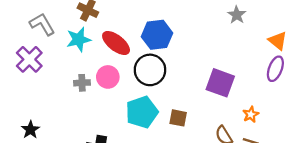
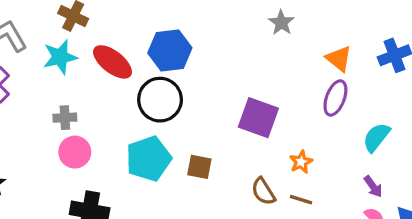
pink circle: (108, 77) -> (75, 152), moved

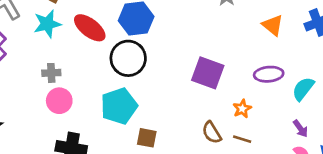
purple ellipse: (335, 98) -> (269, 74), moved, turned 64
brown square: (199, 167) -> (147, 138), moved

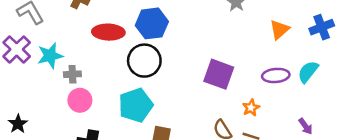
cyan star: (47, 24) -> (50, 56), moved
orange triangle: (273, 25) -> (280, 30), turned 40
red ellipse: (90, 28) -> (108, 32), turned -36
cyan semicircle: (303, 89) -> (308, 72), moved

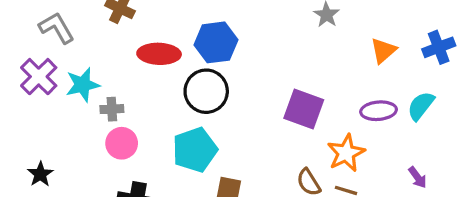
orange star: (251, 108) -> (346, 153), size x1.6

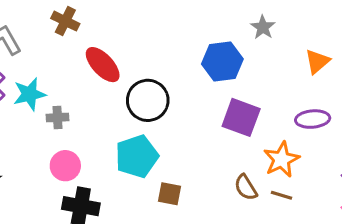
blue hexagon: (216, 42) -> (222, 61), moved
red ellipse: (159, 54) -> (103, 65), turned 45
pink circle: (122, 143) -> (65, 166), moved

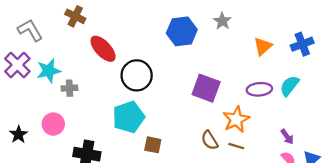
blue hexagon: (222, 61) -> (182, 31), moved
pink circle: (65, 166) -> (53, 124), moved

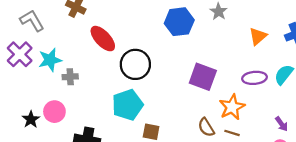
black star: (19, 134) -> (31, 119), moved

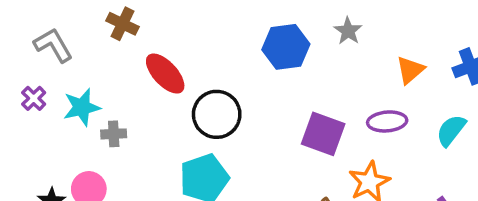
purple cross: (20, 54) -> (34, 98), size x0.6
purple ellipse: (255, 78) -> (387, 121), moved

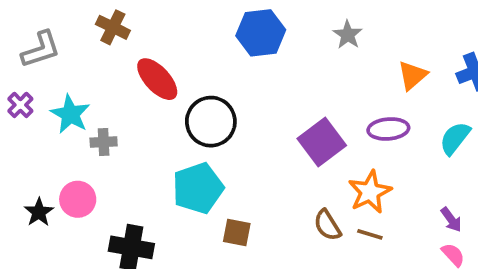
gray L-shape: (53, 45) -> (41, 49), turned 102
blue hexagon: (286, 47) -> (261, 33), moved
cyan star: (82, 107) -> (70, 114), turned -30
purple square: (323, 134) -> (322, 142), turned 33

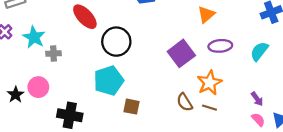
orange triangle: (412, 75) -> (206, 14), moved

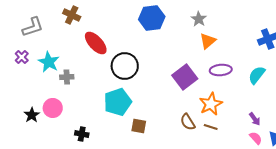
black cross: (70, 115) -> (82, 134), size x0.6

